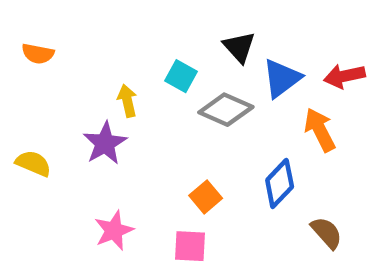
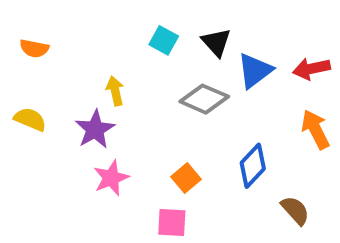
cyan square: (181, 76) -> (164, 40), moved
orange arrow: (320, 130) -> (315, 129), moved
yellow semicircle: (33, 163) -> (30, 119), moved
pink star: (114, 231) -> (111, 178), moved

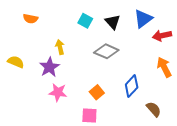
orange semicircle: (34, 48) -> (31, 19), moved
blue triangle: (255, 71) -> (143, 19), moved
pink star: (111, 178) -> (58, 92), turned 30

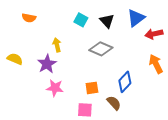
orange square: (97, 92) -> (92, 88), turned 32
brown semicircle: (154, 109) -> (114, 103), moved

